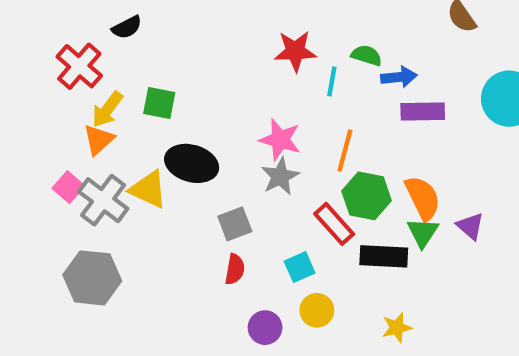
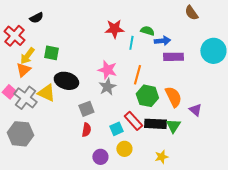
red rectangle: (334, 224) -> (133, 121), moved
green triangle: (423, 233) -> (173, 126), moved

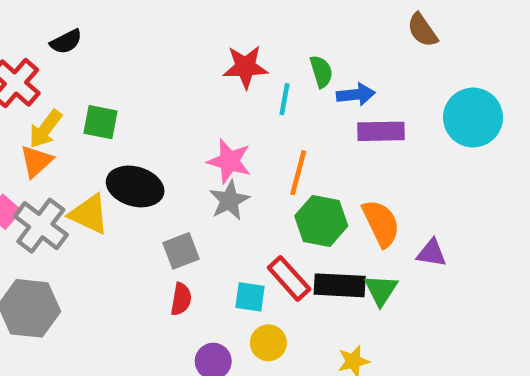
green semicircle: (147, 31) -> (321, 72), turned 56
purple triangle: (195, 110) -> (432, 253), turned -32
cyan square: (116, 129) -> (250, 297), turned 32

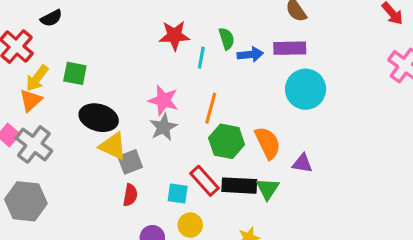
cyan circle: (473, 118) -> (306, 89), moved
purple rectangle: (381, 131) -> (290, 48), moved
yellow triangle: (89, 214) -> (113, 146), moved

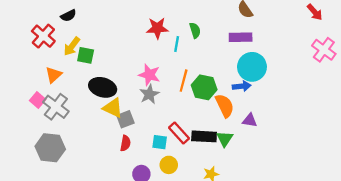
blue arrow: (250, 54) -> (242, 86), moved
yellow arrow: (37, 78) -> (72, 46), moved
green hexagon: (227, 141) -> (204, 87), moved

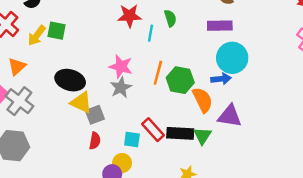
green square: (86, 55) -> (56, 31), moved
purple triangle: (250, 120) -> (230, 116), size x1.5
yellow circle: (169, 165) -> (122, 163), moved

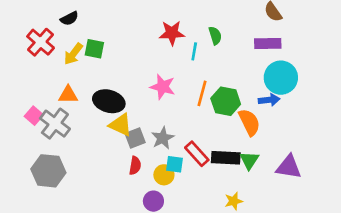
orange triangle: (17, 66) -> (68, 95), moved, turned 42
gray star: (121, 88) -> (163, 138), moved
purple triangle: (230, 116) -> (289, 167), moved
yellow circle: (122, 163) -> (164, 175), moved

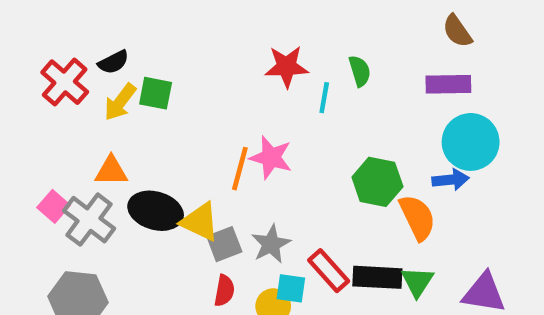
black semicircle: (69, 19) -> (113, 62), moved
orange line: (202, 93) -> (240, 169), moved
black ellipse: (109, 101) -> (156, 211), moved

